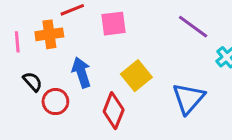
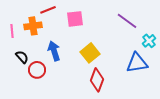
blue triangle: (188, 98) -> (137, 63), moved, turned 40
red diamond: (114, 111) -> (97, 80), moved

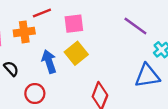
yellow square: (90, 53) -> (76, 53), moved
red circle: (37, 70) -> (35, 93), moved

